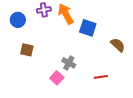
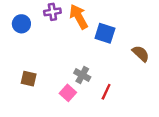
brown square: (27, 50) -> (29, 79), moved
red line: (101, 77) -> (106, 92), moved, turned -56

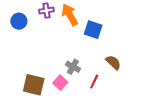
brown semicircle: (141, 54) -> (113, 62), moved
brown square: (29, 79) -> (34, 85), moved, size x1.5

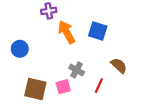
orange arrow: (70, 15) -> (67, 32), moved
blue circle: (19, 21) -> (20, 49), moved
pink square: (60, 83) -> (63, 87), turned 32

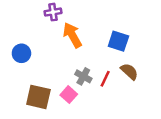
blue square: (98, 31) -> (118, 41), moved
red line: (99, 86) -> (105, 79), moved
pink square: (63, 87) -> (69, 95), turned -32

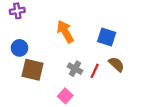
purple cross: (53, 12) -> (17, 11), moved
pink square: (69, 95) -> (65, 96), moved
brown square: (38, 97) -> (33, 70), moved

